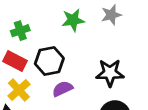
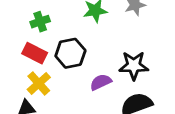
purple semicircle: (62, 89) -> (101, 82), moved

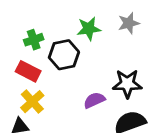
black hexagon: (70, 53) -> (64, 55), moved

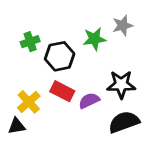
green star: (89, 29) -> (94, 39), moved
red rectangle: (28, 71) -> (62, 91), moved

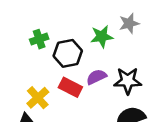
purple semicircle: (89, 101) -> (96, 77), moved

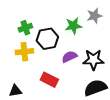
red rectangle: (70, 87) -> (49, 80), moved
yellow cross: (38, 98) -> (24, 52), moved, turned 36

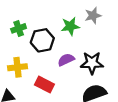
yellow cross: (24, 52) -> (17, 67), moved

